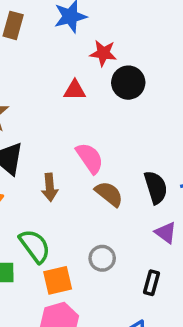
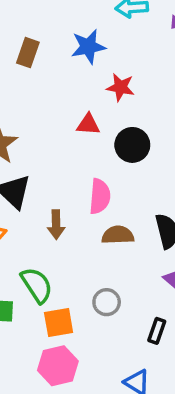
black circle: (128, 83) -> (132, 145), moved
pink semicircle: (90, 158) -> (100, 196), turned 36
brown semicircle: (109, 194) -> (118, 235), turned -44

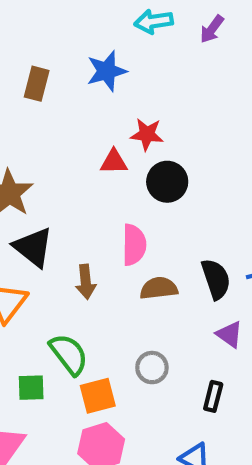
red star: (121, 87) -> (147, 134), moved

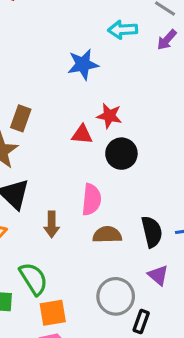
brown rectangle: (37, 84) -> (21, 118), moved
gray circle: (152, 368) -> (116, 296), moved, size x1.5

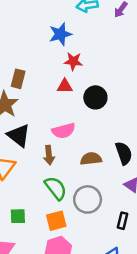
red star: (109, 116) -> (73, 61), moved
pink semicircle: (91, 200) -> (64, 131), moved, turned 75
green semicircle: (33, 279) -> (56, 188), moved
gray circle: (116, 296) -> (88, 199), moved

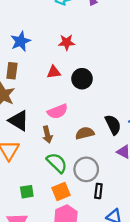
blue star: (60, 34) -> (21, 41), moved
red star: (73, 61) -> (67, 42), moved
black rectangle: (123, 221) -> (98, 191), moved

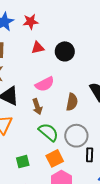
red star: (67, 42) -> (31, 22), moved
brown semicircle: (85, 133) -> (72, 102), turned 120

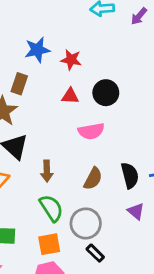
black circle: (65, 51) -> (106, 93), moved
pink semicircle: (45, 84) -> (91, 131), moved
black rectangle: (90, 155) -> (95, 253), turned -64

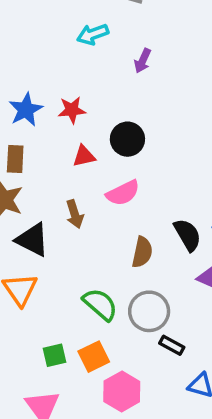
purple arrow: (139, 16) -> (143, 61), moved
brown arrow: (47, 171) -> (75, 214), moved
orange square: (49, 244) -> (94, 357), moved

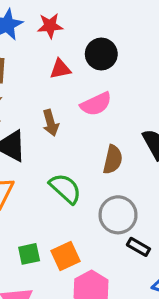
green semicircle: (100, 304) -> (65, 188), moved

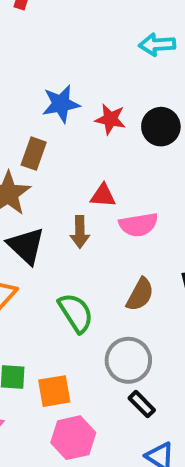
black circle: (101, 54) -> (161, 127), moved
red triangle: (60, 69) -> (103, 196), moved

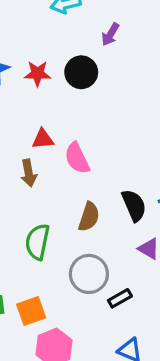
pink semicircle: (138, 225) -> (77, 158), turned 84
green semicircle: (76, 313) -> (37, 242), turned -126
black rectangle: (142, 404) -> (120, 298), moved, turned -65

